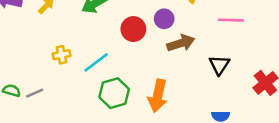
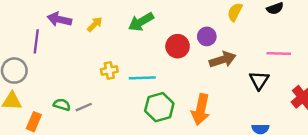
pink line: (231, 20) -> (279, 53), moved
cyan line: (96, 62) -> (142, 78), turned 35

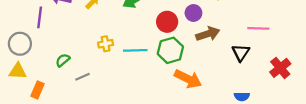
green semicircle: (62, 105) -> (63, 60), moved, turned -56
green hexagon: (159, 107) -> (170, 50), moved
orange arrow: (201, 110) -> (188, 79), turned -76

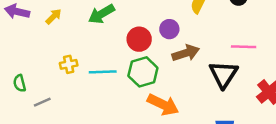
black triangle: (241, 53) -> (223, 74), size x1.4
green semicircle: (63, 60) -> (20, 83), turned -64

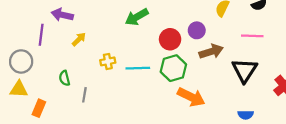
yellow arrow: (54, 16) -> (79, 39), moved
pink line: (244, 47) -> (252, 36), moved
gray line: (42, 102) -> (84, 95), turned -56

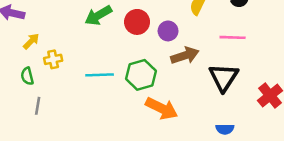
red circle: (170, 39) -> (137, 22), moved
yellow cross: (108, 61) -> (53, 59), moved
green semicircle: (64, 78) -> (27, 76), moved

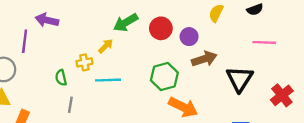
pink line: (233, 37) -> (264, 42), moved
yellow arrow: (31, 41) -> (106, 46), moved
cyan line: (100, 75) -> (108, 80), moved

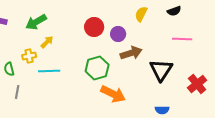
green arrow: (126, 22) -> (36, 22), moved

